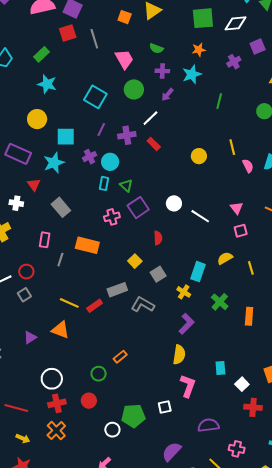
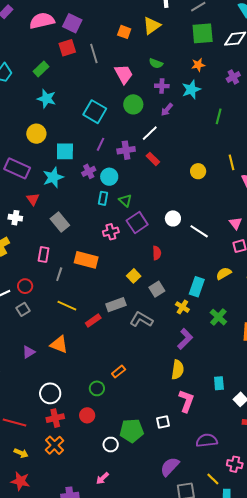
yellow line: (69, 303) -> (67, 306), moved

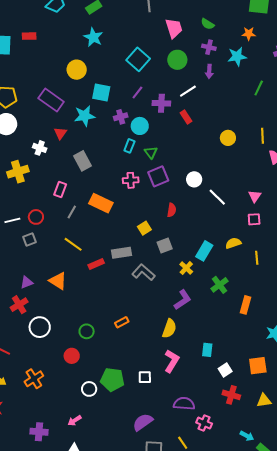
purple arrow: (167, 110) -> (209, 71), turned -48
orange rectangle: (119, 372) -> (122, 322), moved
red cross: (55, 418) -> (19, 305), moved, turned -30
pink cross: (235, 464) -> (204, 423), moved

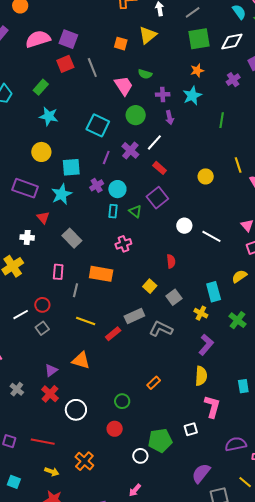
green semicircle: (208, 24) -> (145, 74), moved
purple cross: (161, 103) -> (130, 150), moved, turned -36
purple square: (158, 176) -> (157, 198), moved
cyan rectangle: (204, 251) -> (214, 292), turned -30

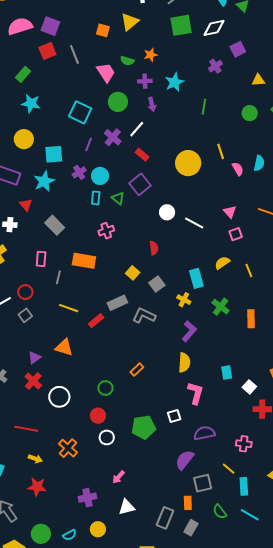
orange star: (197, 70) -> (151, 55), moved
yellow circle: (206, 176) -> (188, 163), size x1.6
purple semicircle: (236, 444) -> (204, 433), moved
white circle: (140, 456) -> (107, 437), moved

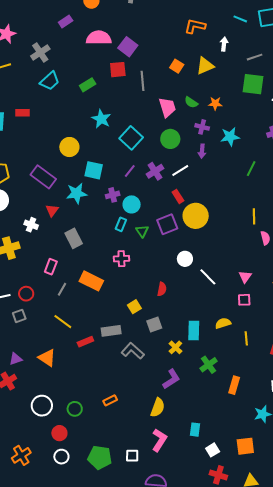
cyan star: (31, 103) -> (101, 119), moved
yellow circle: (188, 163) -> (196, 216), moved
white circle: (59, 397) -> (42, 406), moved

